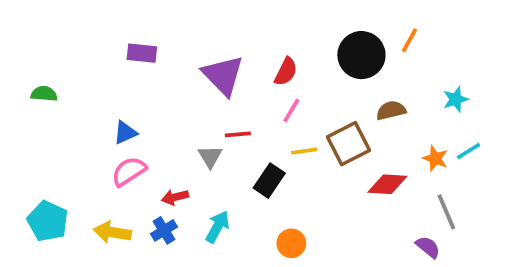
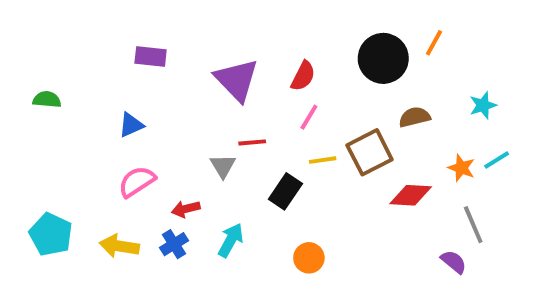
blue triangle: (125, 133) -> (131, 125), moved

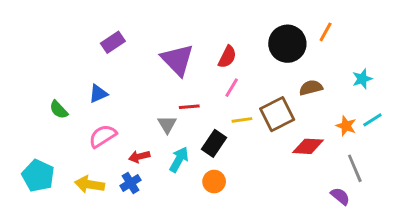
purple rectangle: (151, 56) -> (113, 42), turned -40
green semicircle: (47, 99) -> (59, 110), moved, turned -138
cyan arrow: (231, 240) -> (179, 160), moved
orange circle: (309, 258) -> (214, 182), moved

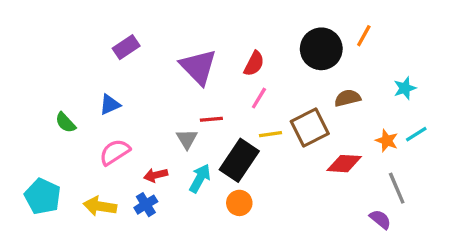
black rectangle: (214, 143) -> (239, 160), size x1.4

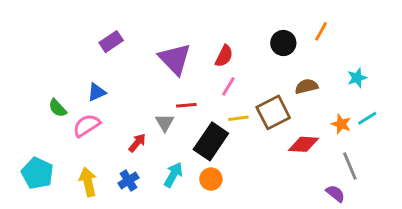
black circle: (321, 49) -> (283, 43), size x0.7
pink semicircle: (115, 152) -> (87, 125), moved
red arrow: (156, 175) -> (137, 143), moved, turned 144
cyan arrow: (200, 178) -> (173, 175), moved
yellow arrow: (100, 206) -> (88, 182), turned 68

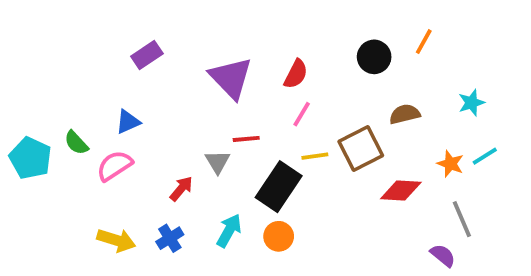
cyan pentagon: (37, 173) -> (30, 158), moved
yellow arrow: (88, 182) -> (116, 240), turned 120

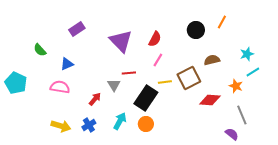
green semicircle: (76, 143) -> (40, 50), moved
cyan line: (485, 156) -> (253, 72), moved
pink semicircle: (114, 166) -> (60, 87), turned 42

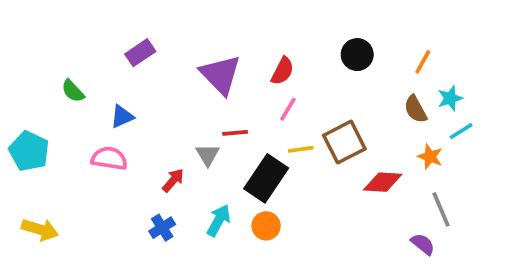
orange line: (222, 22) -> (423, 62), moved
brown semicircle: (212, 60) -> (415, 109), moved, turned -105
yellow arrow: (61, 126) -> (40, 230), moved

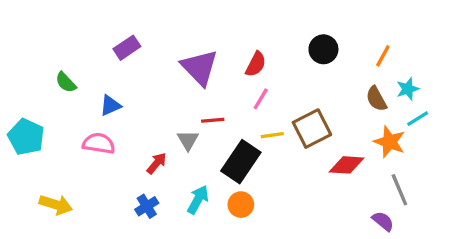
orange star: (430, 157) -> (390, 142), size x1.4
yellow arrow: (40, 230) -> (56, 205), moved

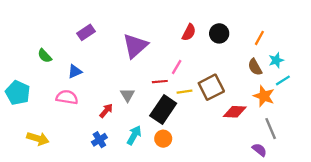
red semicircle: (256, 64) -> (189, 32), moved
purple triangle: (200, 67) -> (135, 46), turned 32
red line: (213, 120) -> (160, 82), moved

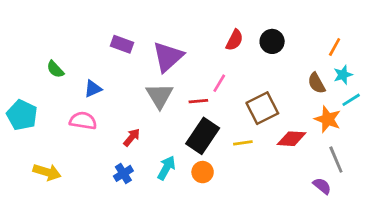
purple rectangle: (86, 32) -> (122, 44), moved, turned 54
orange line: (259, 38) -> (335, 47), moved
yellow line: (184, 92) -> (243, 143), moved
gray triangle: (127, 95) -> (159, 96), moved, size x1.5

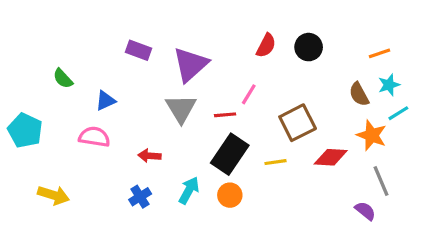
orange line: (335, 47) -> (379, 53), turned 42
red arrow: (132, 137) -> (150, 156), turned -126

